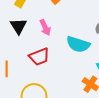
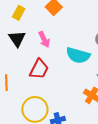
red trapezoid: (39, 57) -> (39, 69), turned -40

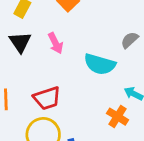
red trapezoid: (39, 69) -> (47, 98), moved, turned 45

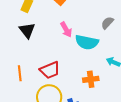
pink arrow: (56, 43) -> (66, 30), moved
orange cross: (117, 117) -> (91, 79), moved, turned -35

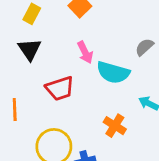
red trapezoid: (50, 70) -> (60, 88), moved
orange cross: (91, 79) -> (115, 126), turned 35

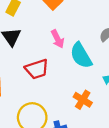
cyan semicircle: (113, 72) -> (81, 55), turned 44

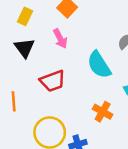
pink arrow: (58, 39) -> (60, 39), moved

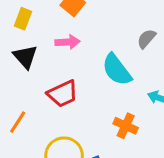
pink arrow: (60, 39) -> (68, 42), turned -60
orange line: (14, 101) -> (18, 122), turned 42

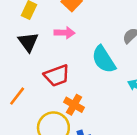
orange cross: (126, 126) -> (74, 105), moved

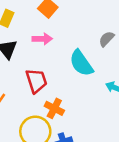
red trapezoid: (57, 76) -> (36, 81), turned -85

